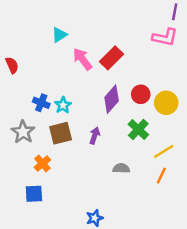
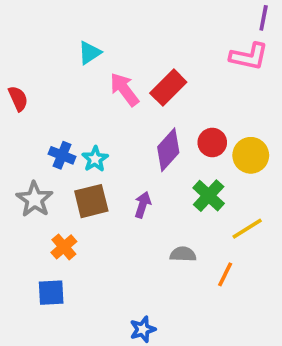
orange line: (161, 176) -> (225, 274), moved

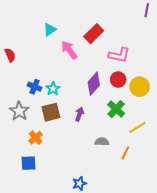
pink L-shape: (249, 56) -> (119, 55), moved
red rectangle: (168, 88) -> (94, 34), moved

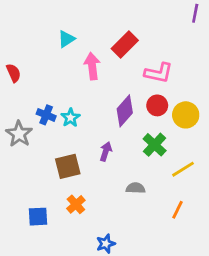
pink arrow: (69, 50) -> (92, 66), turned 30
gray star: (19, 111) -> (19, 134), moved
brown square: (51, 112) -> (68, 166), moved
orange cross: (36, 138) -> (76, 204), moved
orange line: (125, 153) -> (178, 210), moved

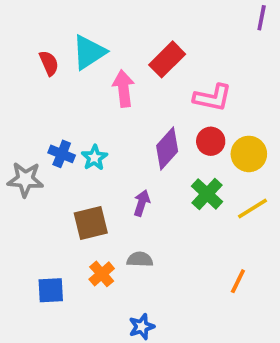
cyan triangle: (66, 39) -> (89, 52), size x1.5
red semicircle: (14, 73) -> (49, 63), moved
gray star: (19, 134) -> (25, 179), turned -30
yellow line: (183, 169) -> (252, 208), moved
gray semicircle: (136, 188) -> (140, 259), moved

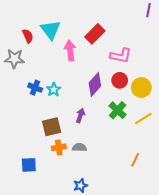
cyan triangle: (89, 52) -> (51, 30), turned -35
gray star: (25, 179) -> (14, 59), moved
orange cross: (102, 274) -> (59, 147), moved, turned 32

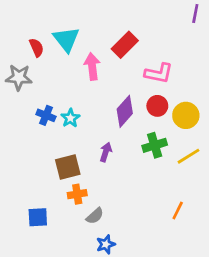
green cross: (118, 110) -> (155, 145), turned 30
gray semicircle: (79, 147) -> (95, 216), moved, turned 136

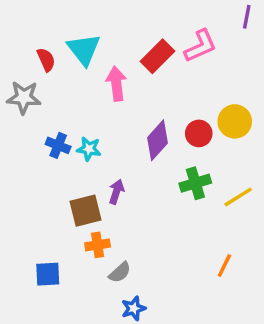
pink L-shape: (159, 73) -> (200, 46), moved, turned -36
yellow circle: (186, 115) -> (235, 121), moved
cyan star: (70, 118) -> (89, 149), turned -30
purple arrow: (106, 152) -> (116, 192), moved

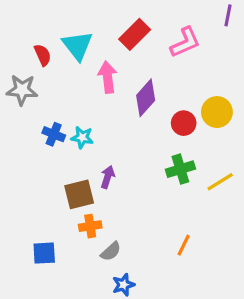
red rectangle: (158, 56) -> (135, 34), moved
purple diamond: (158, 140) -> (146, 98), moved
orange line: (224, 266) -> (184, 245), moved

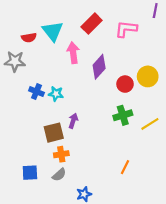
pink L-shape: (185, 42) -> (126, 29), turned -150
red semicircle: (43, 55) -> (29, 38), turned 104
gray semicircle: (111, 251) -> (59, 175), moved

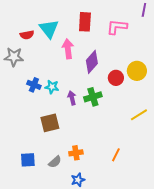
red rectangle: (92, 24) -> (85, 22), turned -42
green cross: (123, 115) -> (93, 97), moved
purple arrow: (73, 121) -> (72, 98), moved, turned -32
orange cross: (61, 154) -> (76, 153), moved

